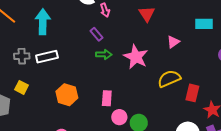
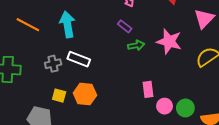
pink triangle: (173, 42) -> (204, 19), size x1.5
white rectangle: (47, 57) -> (79, 59), turned 45
orange hexagon: (67, 95) -> (85, 94), moved

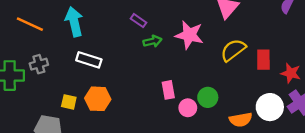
gray cross: (53, 64) -> (39, 64), moved
green circle: (185, 108) -> (208, 97), moved

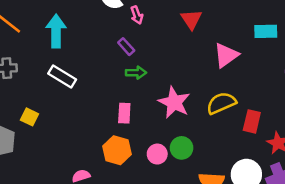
pink star: (189, 35) -> (174, 102), moved
pink rectangle: (168, 90) -> (124, 113), moved
orange hexagon: (98, 99) -> (117, 150), moved

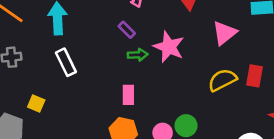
white rectangle: (62, 76) -> (66, 62), turned 36
pink star: (174, 102) -> (169, 47), moved
red rectangle: (252, 121) -> (254, 76), moved

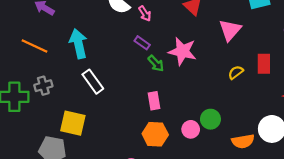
green arrow: (138, 55) -> (156, 63), turned 60
yellow semicircle: (222, 80) -> (236, 72), size x0.6
yellow square: (36, 103) -> (73, 123), size x1.6

